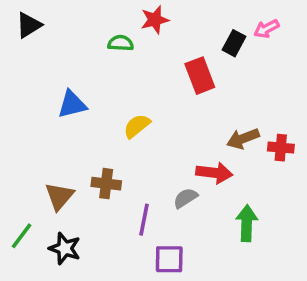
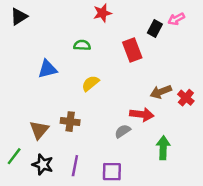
green semicircle: (121, 43) -> (82, 45), moved
red cross: (281, 148) -> (186, 98), turned 35
purple line: (144, 220) -> (75, 166), moved

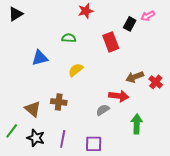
brown triangle: (39, 130) -> (33, 109), turned -30

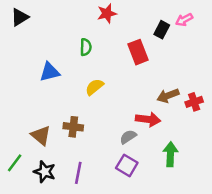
green semicircle: (69, 38) -> (86, 47), turned 88
red cross: (156, 82) -> (194, 102), turned 32
purple square: (94, 144) -> (127, 165), moved, turned 30

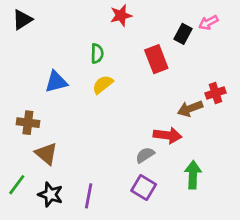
yellow semicircle: (94, 87) -> (103, 85), moved
red cross: (194, 102) -> (215, 93), moved
brown cross: (73, 127) -> (28, 123), moved

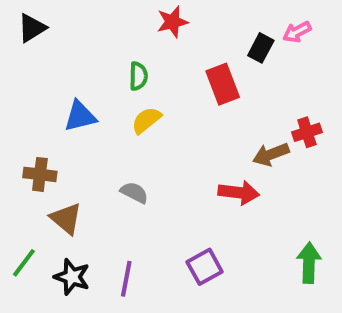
gray semicircle: (145, 155) -> (134, 193), moved, turned 60
green arrow: (193, 175) -> (309, 263), moved
purple square: (144, 187) -> (205, 267), turned 30

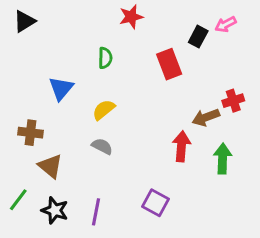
blue triangle: (80, 116) -> (61, 88), turned -36
yellow semicircle: (146, 120) -> (104, 110), moved
red arrow: (239, 193) -> (181, 146), turned -92
green arrow: (309, 263) -> (223, 159), moved
purple square: (205, 267) -> (155, 203), turned -32

